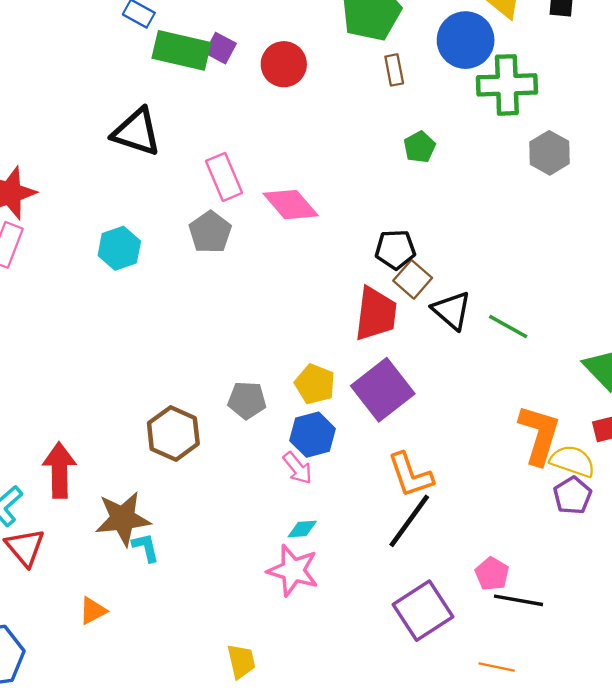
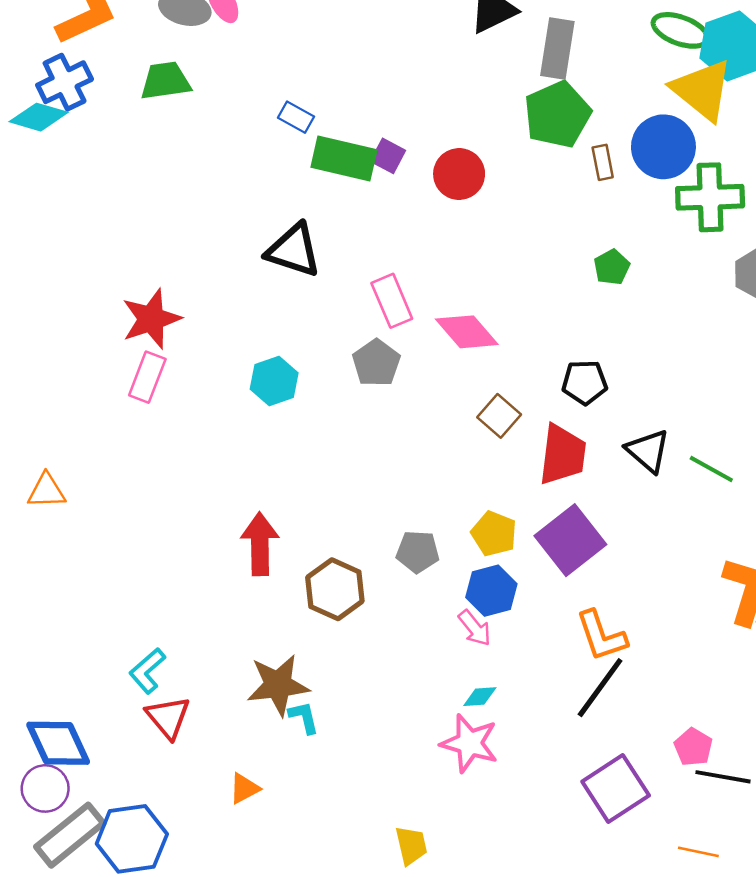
brown rectangle: (394, 70) -> (603, 162), moved
brown square: (413, 279) -> (499, 416), moved
red arrow: (59, 470) -> (260, 544), moved

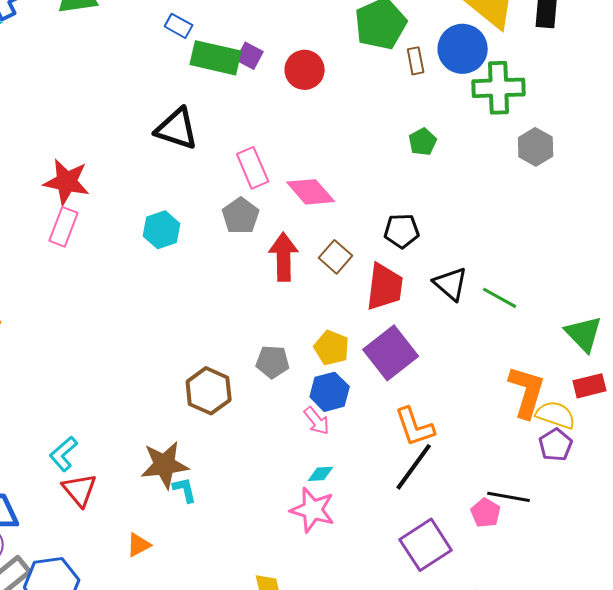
red star: (151, 319) -> (67, 182), turned 30
red arrow: (260, 544) -> (284, 257), moved
black line: (723, 777) -> (509, 497), moved

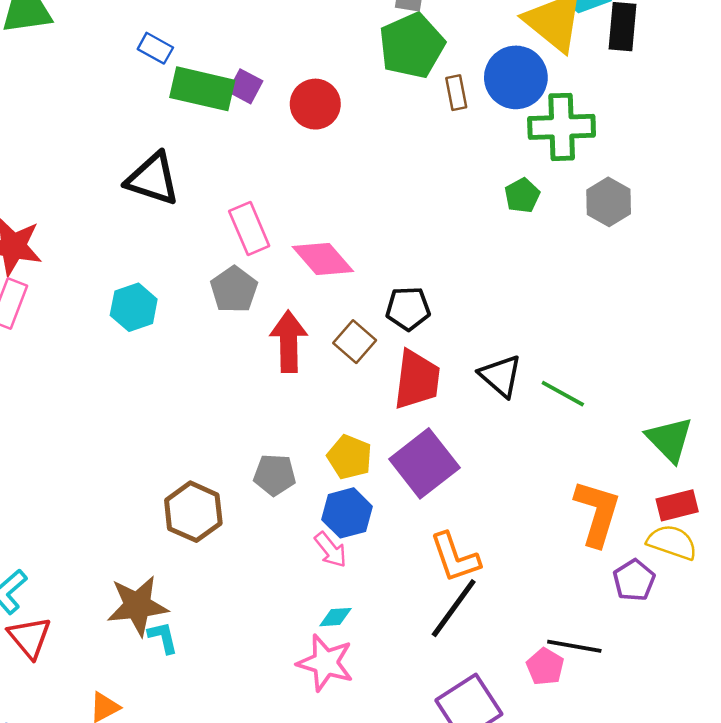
green pentagon: (423, 142) -> (522, 196), moved
black pentagon: (402, 231) -> (408, 309), moved
yellow semicircle: (556, 415) -> (672, 542), moved

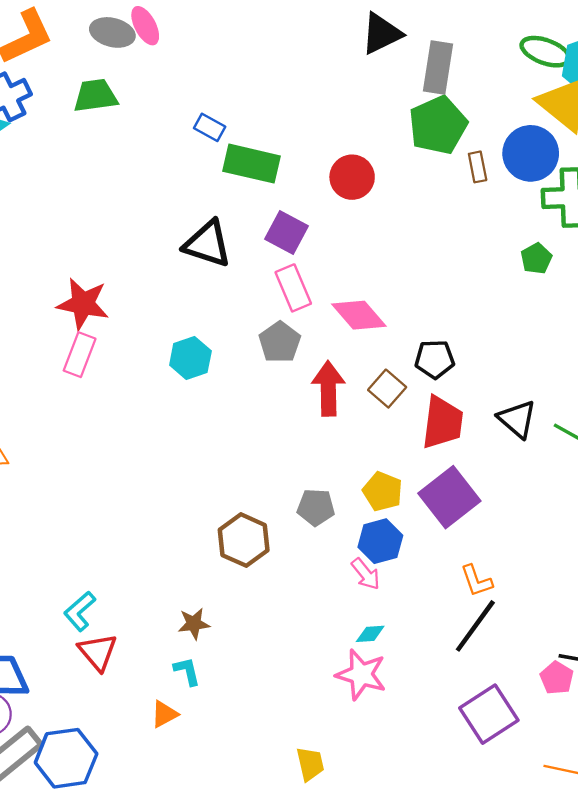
purple square: (245, 86) -> (287, 233), moved, size x1.4
orange L-shape: (455, 557) -> (476, 581), size x0.7
brown star: (137, 606) -> (194, 624), size x0.6
cyan L-shape: (163, 637) -> (187, 671), moved

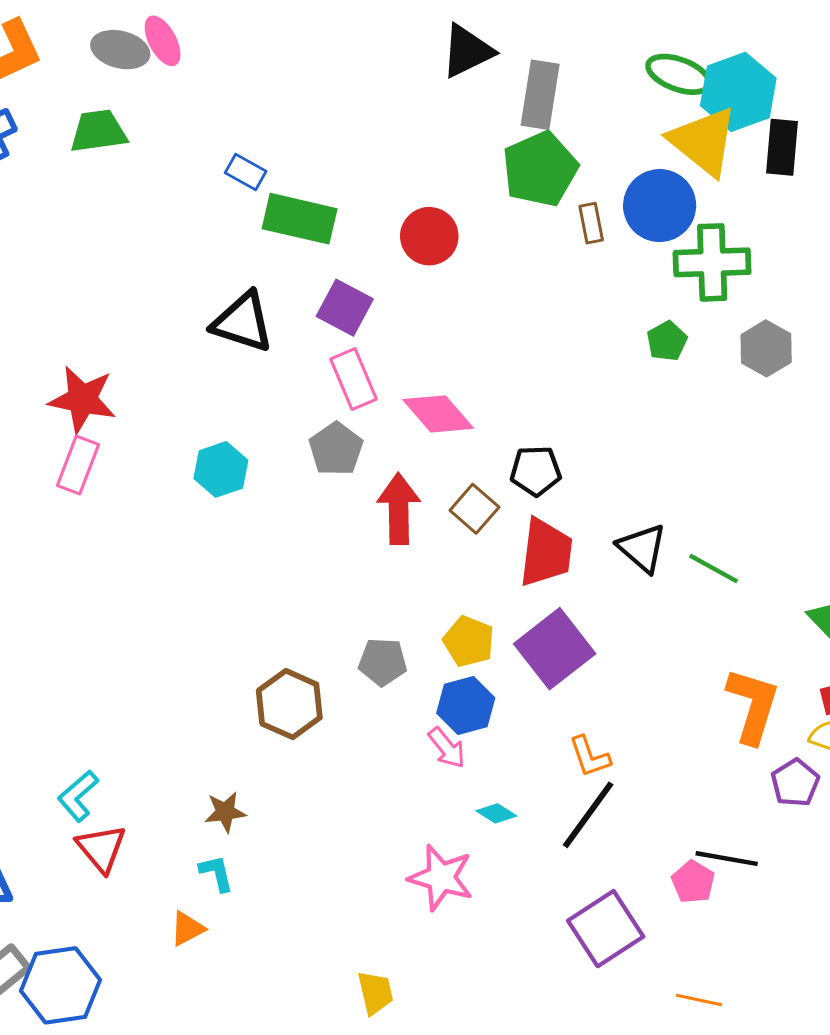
cyan diamond: (370, 634) -> (496, 813), moved, turned 36

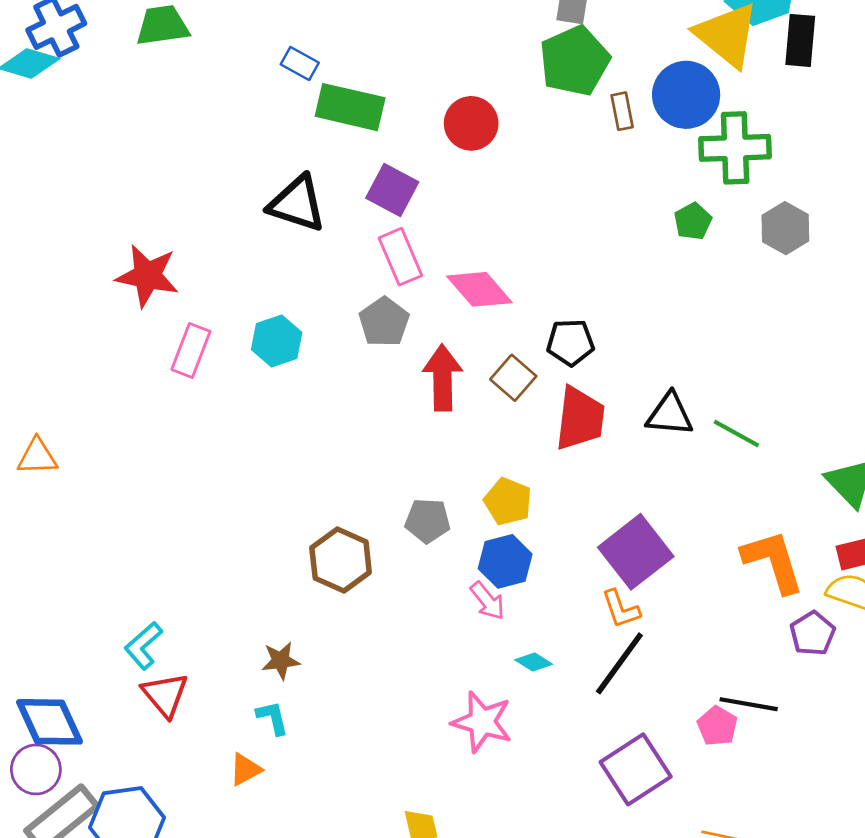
pink rectangle: (78, 465) -> (191, 351), moved
black triangle: (642, 548) -> (670, 414), turned -36
purple square: (555, 649) -> (636, 552), moved
orange L-shape: (753, 706) -> (773, 561), turned -34

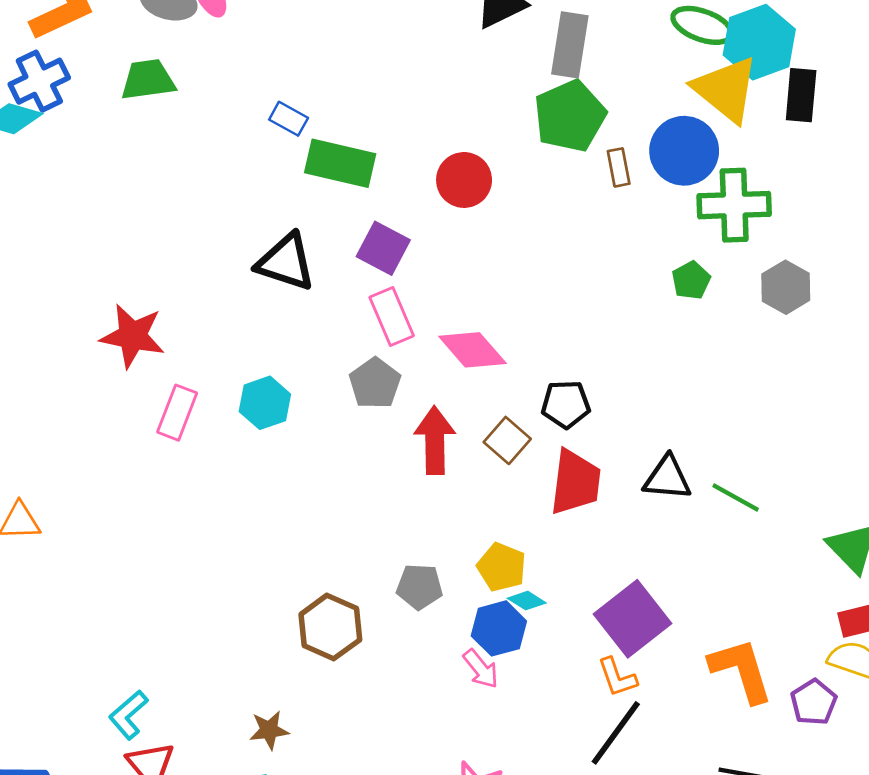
orange L-shape: (773, 561) -> (741, 670), moved
cyan diamond: (534, 662) -> (527, 601), moved

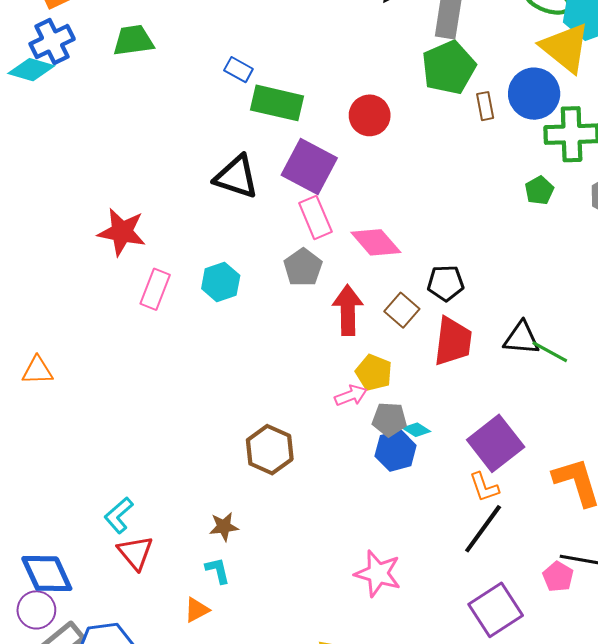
purple square: (383, 248) -> (309, 166), size x1.4
green line: (736, 498) -> (550, 352), moved
yellow pentagon: (502, 567) -> (374, 373), moved
gray pentagon: (419, 587) -> (389, 419), moved
pink arrow: (481, 669) -> (351, 395), moved, turned -72

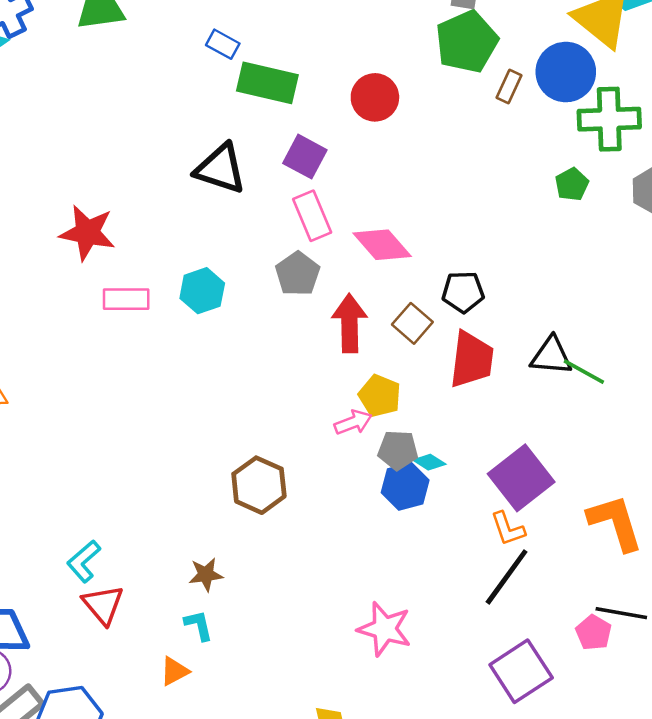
brown rectangle: (485, 106) -> (509, 87), turned 36
purple square: (309, 166) -> (305, 157), size x0.7
pink rectangle: (155, 289) -> (126, 299), turned 69

